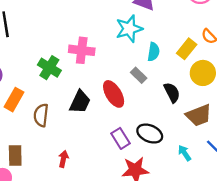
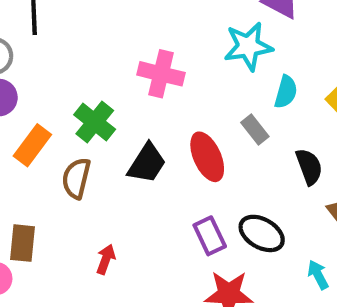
green cross: (49, 68) -> (95, 122), moved

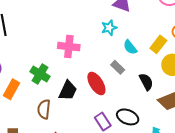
cyan star: (248, 46) -> (109, 28), size x0.7
cyan semicircle: (286, 92) -> (130, 47), turned 133
brown semicircle: (76, 178) -> (44, 109), moved

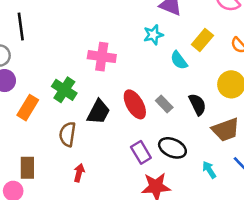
yellow rectangle: (158, 44) -> (202, 40), moved
gray rectangle: (118, 67) -> (164, 104), moved

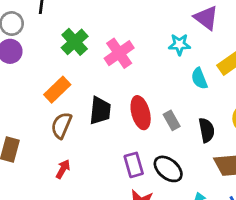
pink cross: (102, 57) -> (119, 53), turned 32
green cross: (64, 90) -> (75, 42), moved
orange rectangle: (28, 108) -> (57, 90), moved
black trapezoid: (98, 112) -> (100, 110), turned -36

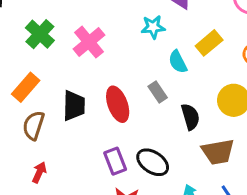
gray rectangle: (172, 120) -> (158, 92), moved

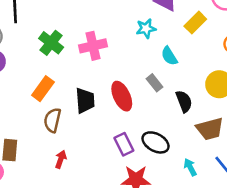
pink cross: (89, 42) -> (93, 46), turned 32
yellow rectangle: (209, 43) -> (195, 23), moved

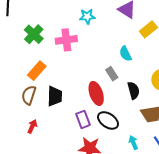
cyan star: (146, 28) -> (87, 16), moved
orange rectangle: (43, 89) -> (37, 71), moved
red ellipse: (122, 96) -> (96, 93), moved
black trapezoid: (85, 101) -> (55, 96), moved

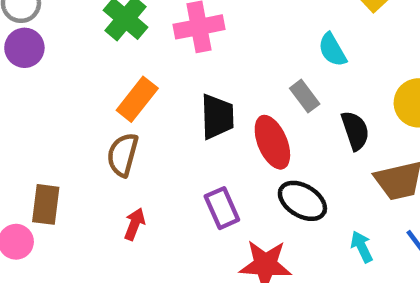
black trapezoid: (55, 96) -> (217, 117), moved
purple rectangle: (83, 119) -> (222, 208), moved

